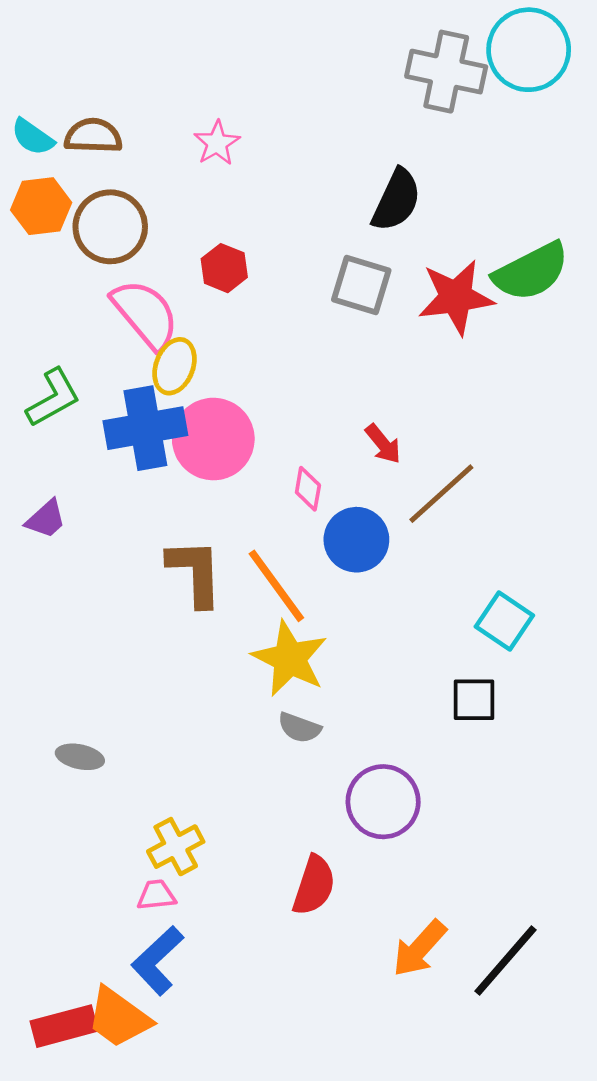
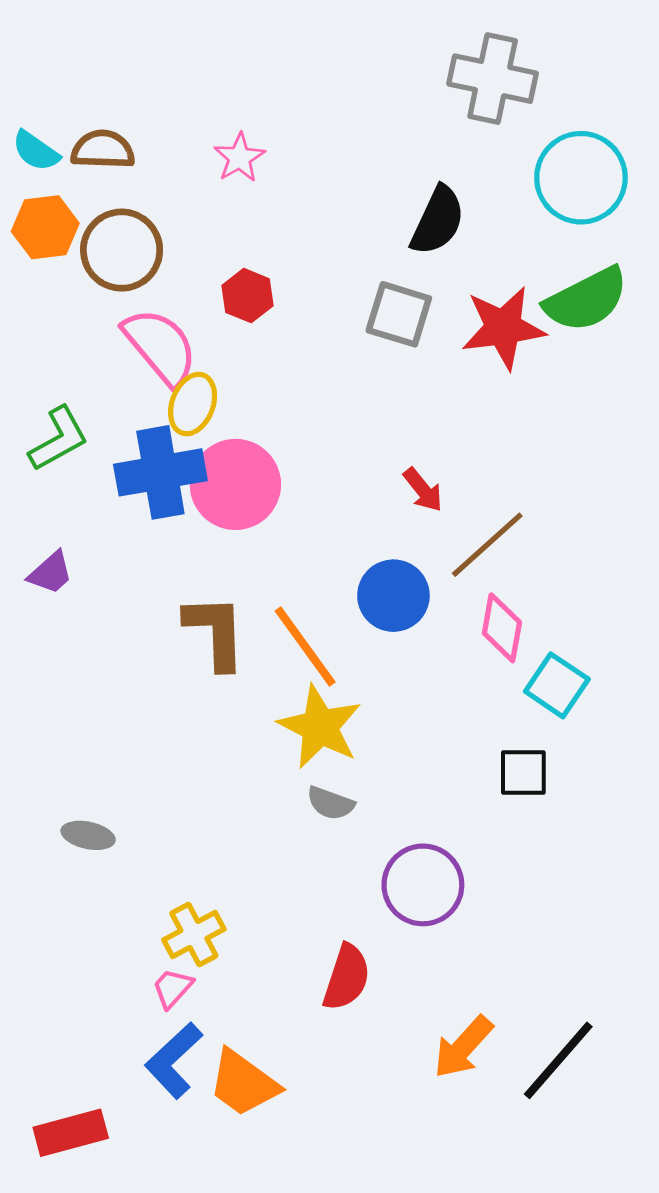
cyan circle: (529, 50) -> (581, 178), moved
pink diamond: (308, 489) -> (502, 628), moved, size x1.4
pink trapezoid: (156, 895) -> (172, 988), turned -42
orange trapezoid: (119, 1018) -> (243, 1083), moved

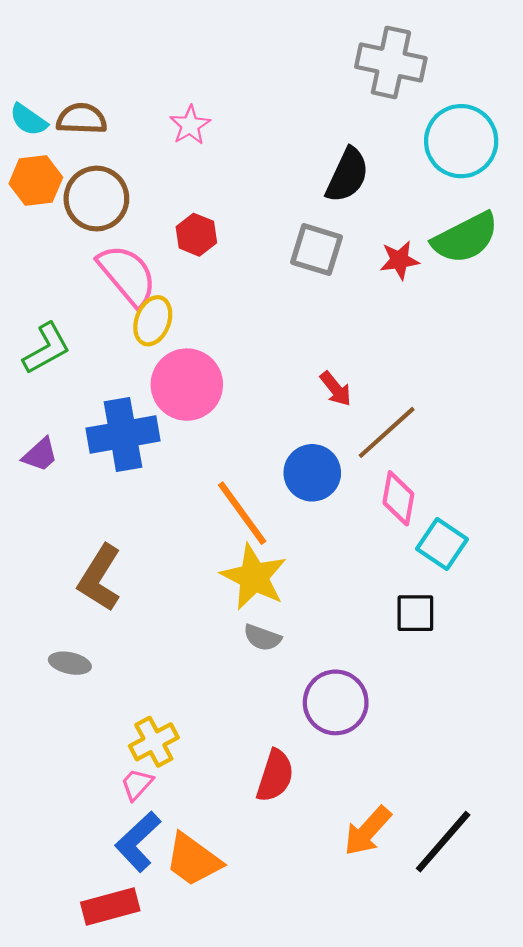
red star: (503, 328) -> (399, 260), size x0.6
blue cross: (160, 472) -> (123, 435), moved
brown L-shape: (215, 632) -> (100, 578), moved, turned -146
red rectangle: (71, 1133) -> (110, 907), moved

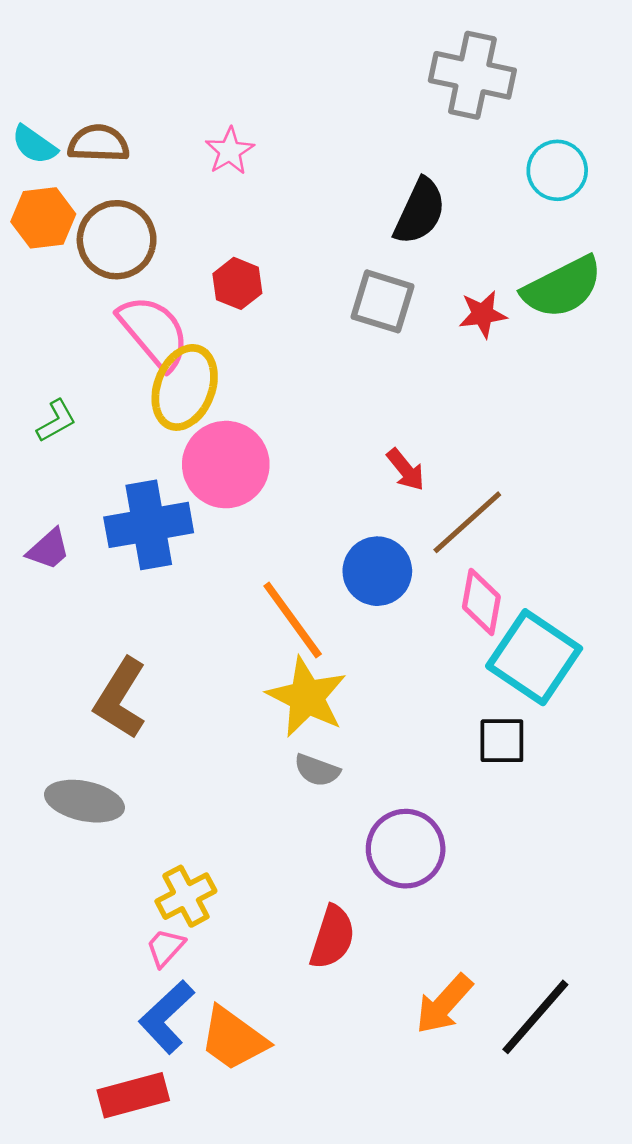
cyan circle: (461, 141) -> (557, 170), size x0.7
yellow ellipse: (153, 321) -> (185, 387), size x1.4
green L-shape: (46, 348) -> (56, 421), size x0.7
cyan square: (442, 544) -> (534, 657), size x1.5
gray ellipse: (70, 663) -> (84, 801), size x1.5

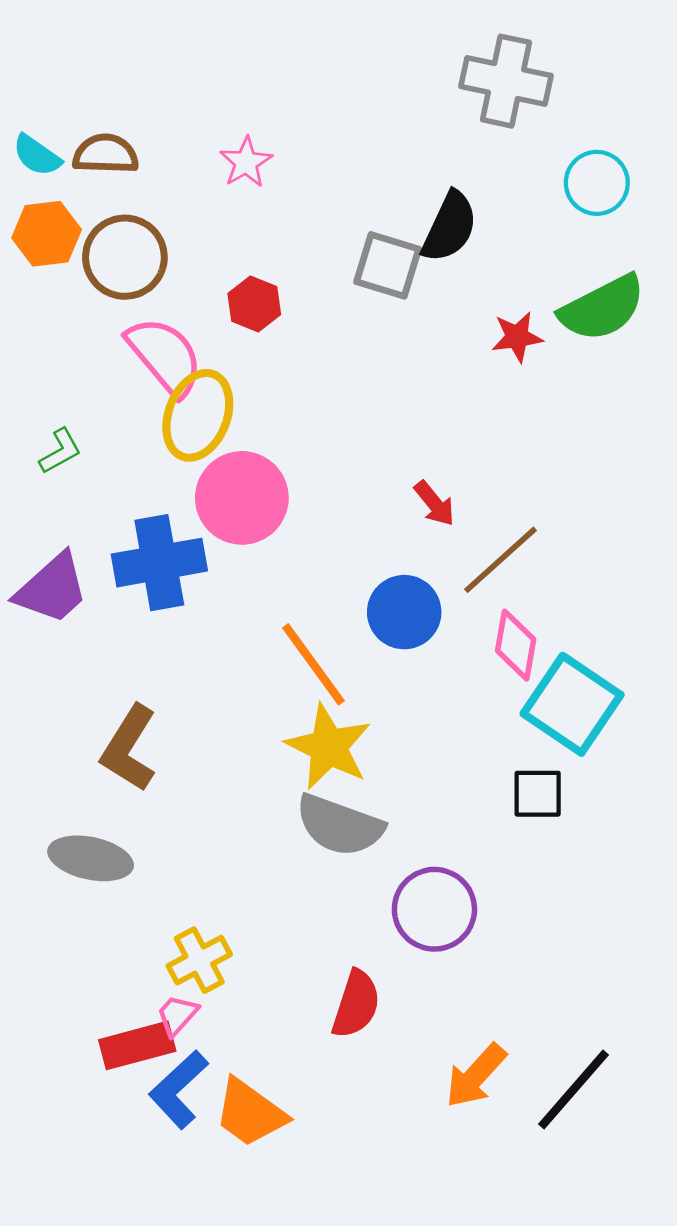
gray square: (382, 301) -> (388, 265), moved
purple trapezoid: (48, 549) -> (52, 589), size x1.6
gray semicircle: (317, 770) -> (340, 825), size x1.8
red rectangle: (133, 1095) -> (137, 1045), moved

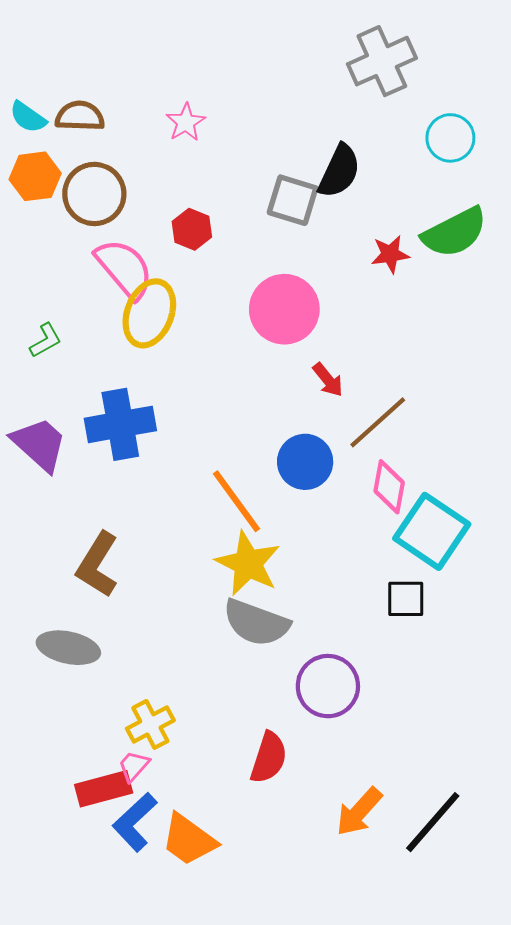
gray cross: (506, 81) -> (382, 61), turned -36
pink circle: (242, 498) -> (284, 309), moved
purple trapezoid: (52, 589) -> (39, 444), turned -96

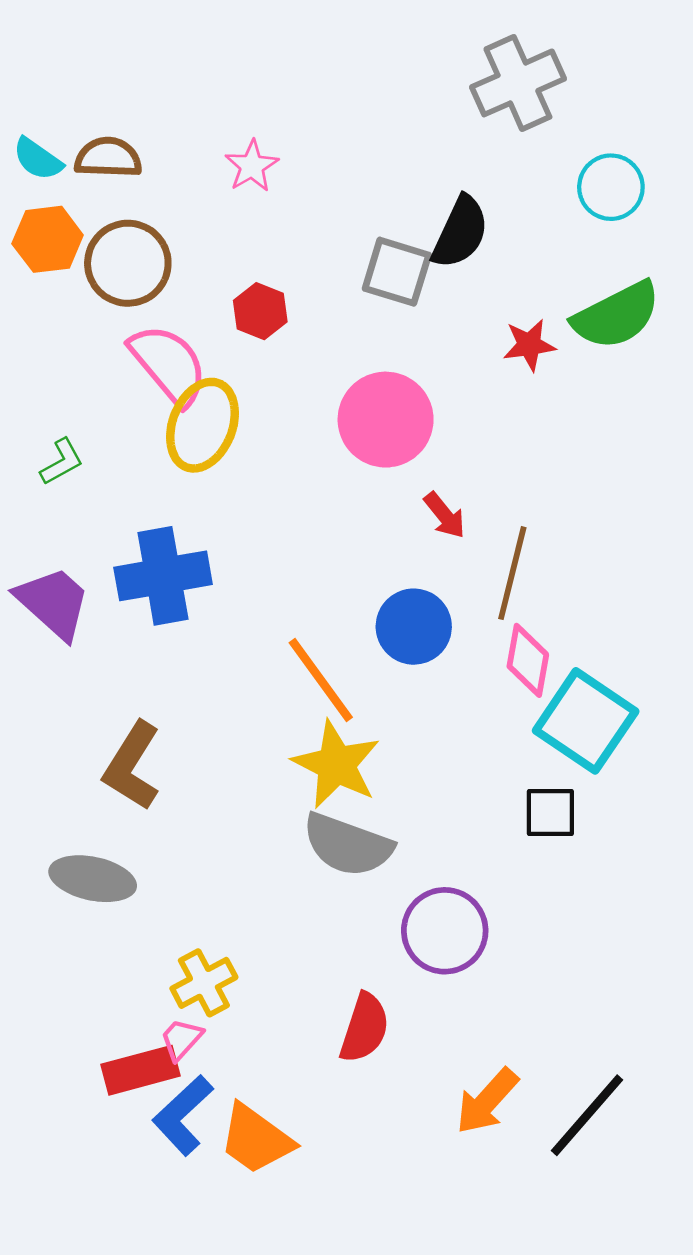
brown line: (378, 422) -> (512, 573), turned -34

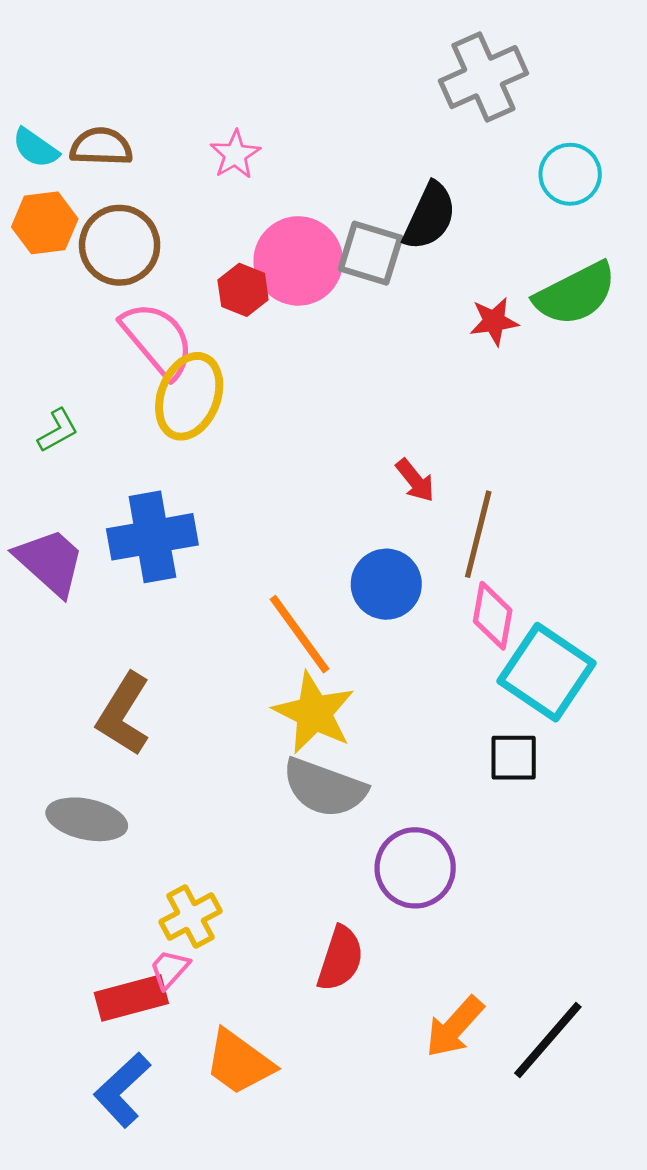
pink circle: (386, 420) -> (298, 261), moved
blue L-shape: (183, 1115) -> (122, 1090), moved

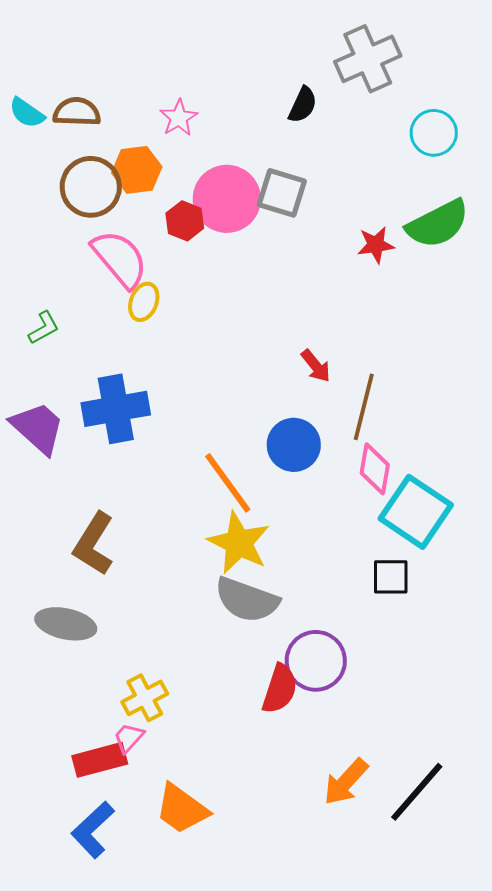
black semicircle: (430, 216) -> (303, 105), moved, size x0.7
orange hexagon: (45, 223) -> (137, 170), moved
yellow ellipse: (189, 396) -> (144, 302), size x0.6
red semicircle: (340, 959) -> (280, 689), moved

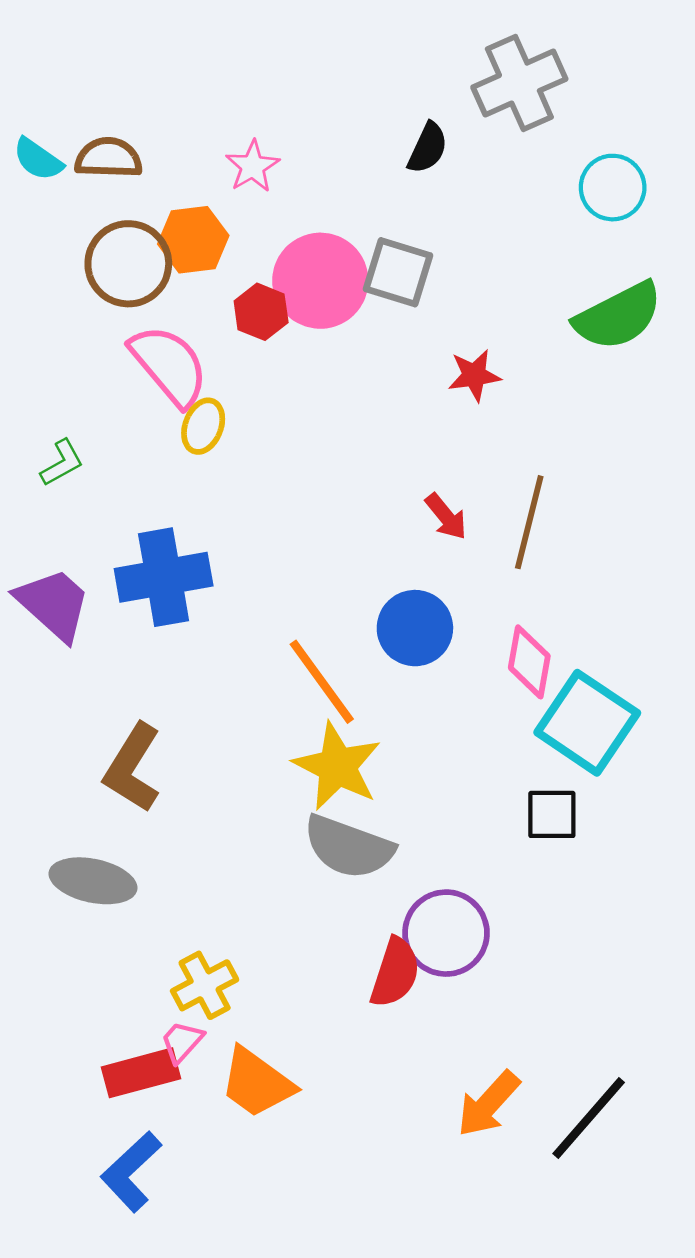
red star: (376, 245) -> (474, 375), moved
brown line: (364, 407) -> (529, 522), moved
orange trapezoid: (182, 809) -> (257, 1083), moved

